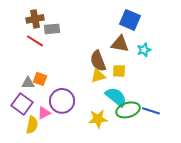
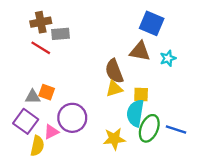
yellow square: (119, 71) -> (141, 94), moved
cyan semicircle: (116, 97) -> (135, 113), turned -120
green ellipse: (128, 110) -> (149, 128), turned -50

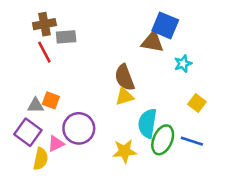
red line: (41, 48) -> (44, 52), turned 30
brown triangle: (140, 51) -> (152, 42), moved
yellow square: (141, 94) -> (197, 103), moved, turned 35

